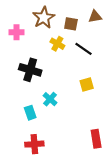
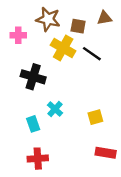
brown star: (44, 18) -> (48, 19), turned -30
yellow cross: (57, 44) -> (63, 48), size x1.5
yellow square: (87, 84) -> (95, 117), moved
red rectangle: (96, 139) -> (106, 153), turned -72

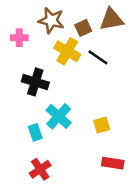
brown triangle: (105, 18) -> (111, 19), size x1.5
brown square: (78, 26) -> (83, 28), turned -35
cyan cross: (55, 109) -> (59, 116), size x1.5
red cross: (38, 159) -> (40, 169), turned -30

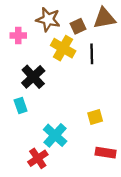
black line: (98, 57) -> (92, 54), turned 54
black cross: (35, 82) -> (33, 77), turned 30
cyan cross: (59, 116) -> (55, 135), moved
cyan rectangle: (35, 132) -> (21, 105), moved

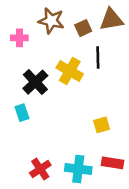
yellow cross: (63, 48) -> (70, 71), moved
cyan cross: (55, 135) -> (78, 169), moved, turned -35

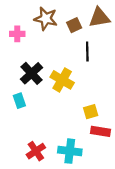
yellow cross: (70, 71) -> (62, 80), moved
red rectangle: (113, 163) -> (100, 131), moved

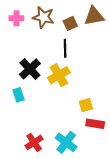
pink cross: (17, 34) -> (16, 18), moved
black line: (87, 51) -> (65, 48), moved
yellow cross: (62, 80) -> (59, 75), turned 30
cyan cross: (70, 151) -> (66, 142), turned 30

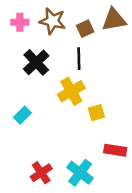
black cross: (30, 69) -> (36, 62), moved
cyan rectangle: (19, 95) -> (22, 115), turned 64
yellow square: (86, 105) -> (96, 113), moved

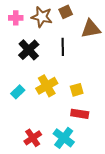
brown triangle: (114, 20) -> (91, 29), moved
brown square: (85, 29) -> (66, 12), moved
yellow cross: (71, 91) -> (47, 86), moved
red rectangle: (115, 150) -> (80, 114), moved

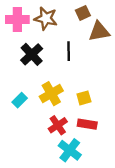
brown square: (66, 12) -> (83, 13), moved
pink cross: (16, 18) -> (17, 20), size x1.5
red cross: (33, 138) -> (58, 125), moved

